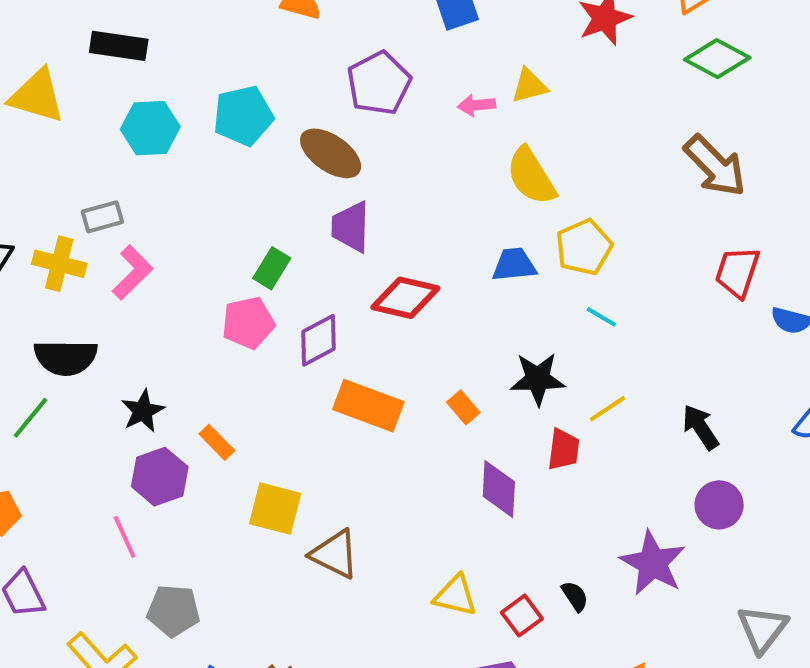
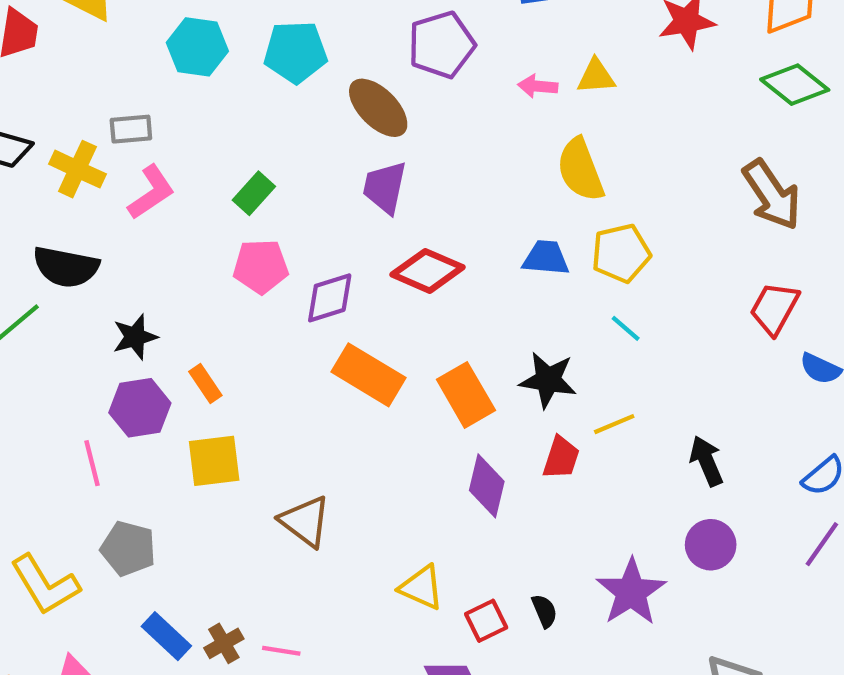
green rectangle: (272, 268) -> (254, 193), moved
orange rectangle: (463, 407) -> (466, 395), size x1.8
yellow square: (275, 509) -> (214, 461), moved, turned -32

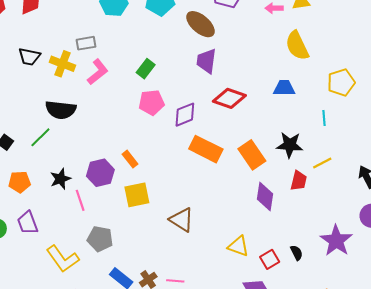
yellow pentagon: (621, 253) -> (341, 82), moved
cyan line: (626, 328) -> (324, 118), turned 49
black star: (135, 337) -> (60, 179), moved

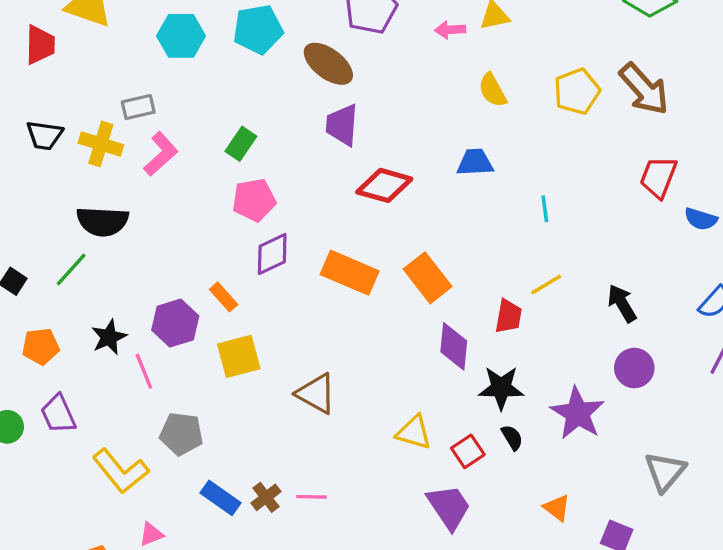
yellow semicircle: (297, 46) -> (492, 90), size x0.7
yellow pentagon: (341, 82) -> (577, 91), moved
purple diamond: (185, 115) -> (272, 254), moved
black star: (290, 145) -> (501, 388), moved

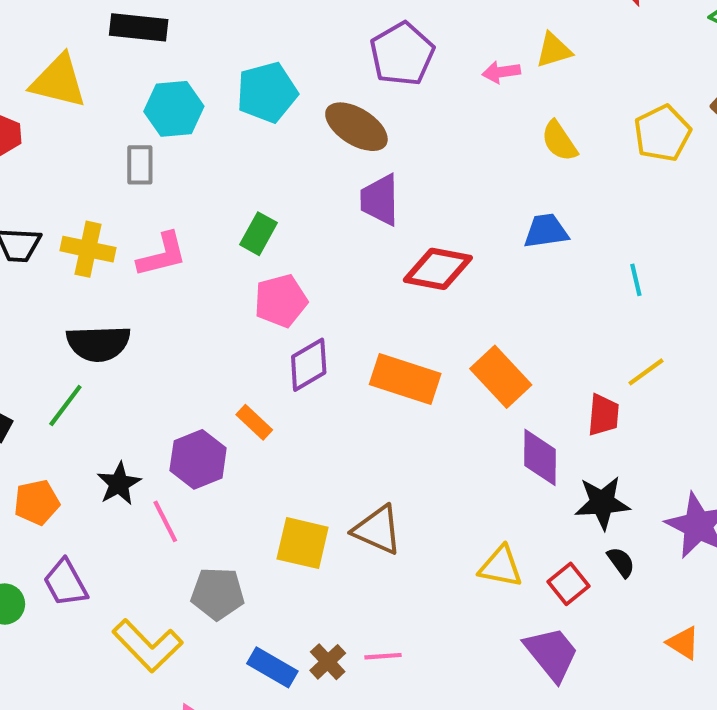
gray rectangle: (138, 107) -> (140, 165), moved, turned -72
pink L-shape: (161, 154) -> (162, 255), turned 33
yellow square: (239, 356) -> (303, 543), moved, turned 33

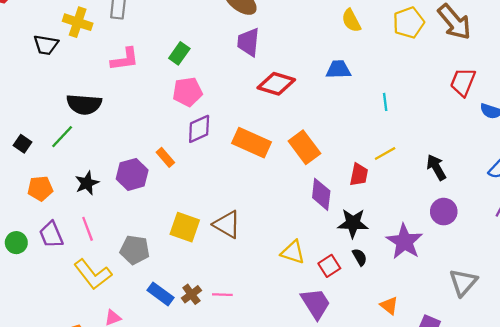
yellow cross: (88, 249) -> (78, 22), moved
pink line: (165, 521) -> (88, 229), moved

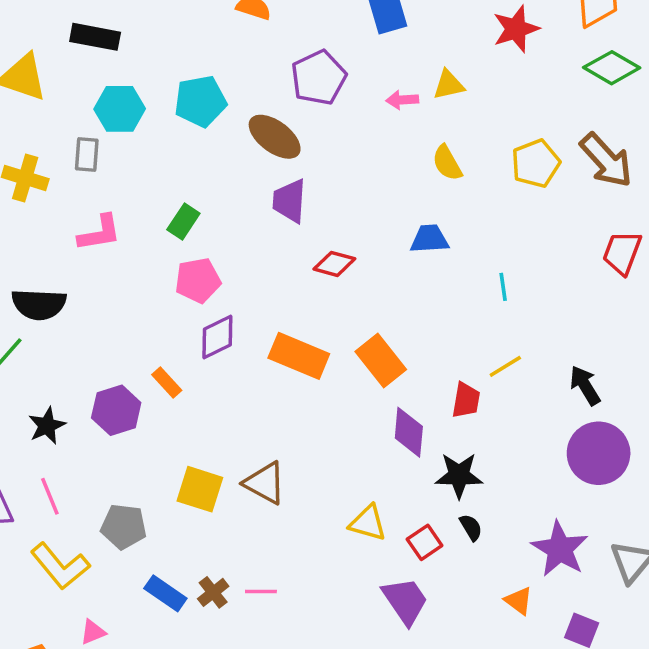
red diamond: (276, 84) -> (334, 264), size x0.7
purple circle: (444, 212) -> (599, 453), size x1.5
purple star: (404, 242) -> (560, 549), moved

